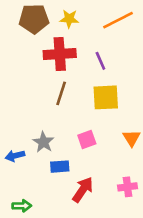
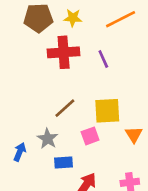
brown line: (61, 93) -> (65, 108), moved, turned 30
yellow square: (106, 97) -> (107, 111), moved
blue arrow: (15, 156) -> (20, 152), turned 126

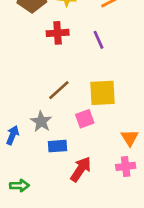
red cross: (64, 52) -> (58, 33), size x0.7
orange triangle: (134, 135) -> (130, 138), moved

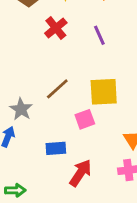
red cross: (58, 33) -> (56, 28), turned -35
gray star: (41, 122) -> (21, 109), moved

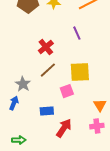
red cross: (56, 28) -> (46, 47), moved

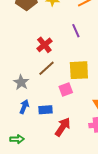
blue arrow: (14, 103) -> (24, 107), moved

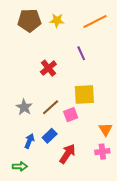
brown line: (47, 68) -> (51, 107), moved
blue arrow: (24, 107) -> (29, 141), moved
blue rectangle: (45, 110) -> (50, 136), turned -40

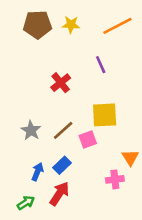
pink cross: (102, 152) -> (115, 179), moved
red arrow: (67, 154) -> (59, 194), moved
green arrow: (20, 166) -> (26, 203), turned -32

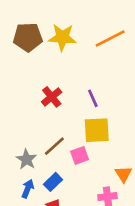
yellow star: (71, 25) -> (62, 37), size x1.5
purple line: (101, 65) -> (93, 98), moved
gray star: (31, 130) -> (26, 159), moved

